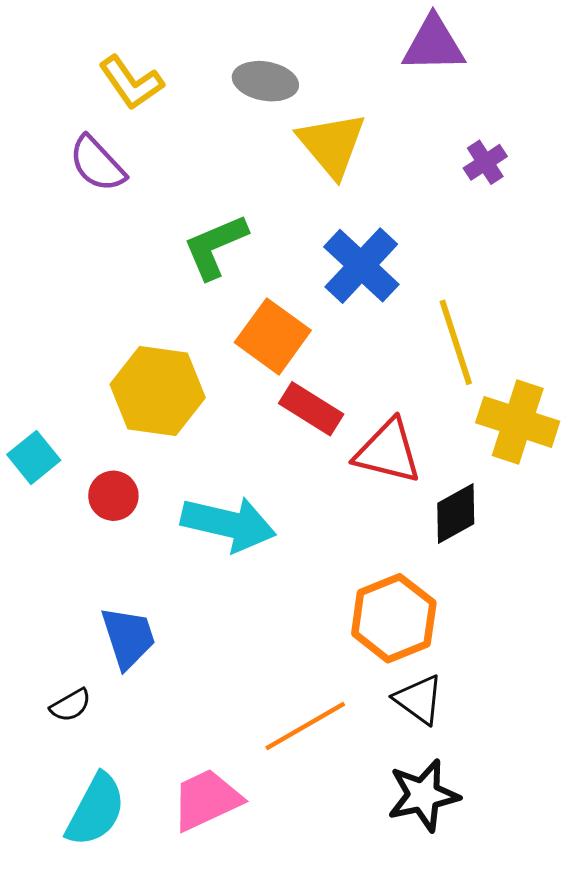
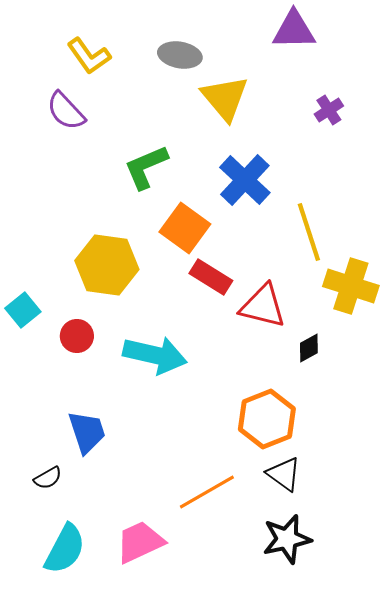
black diamond: (456, 513) -> (309, 348), size x0.7

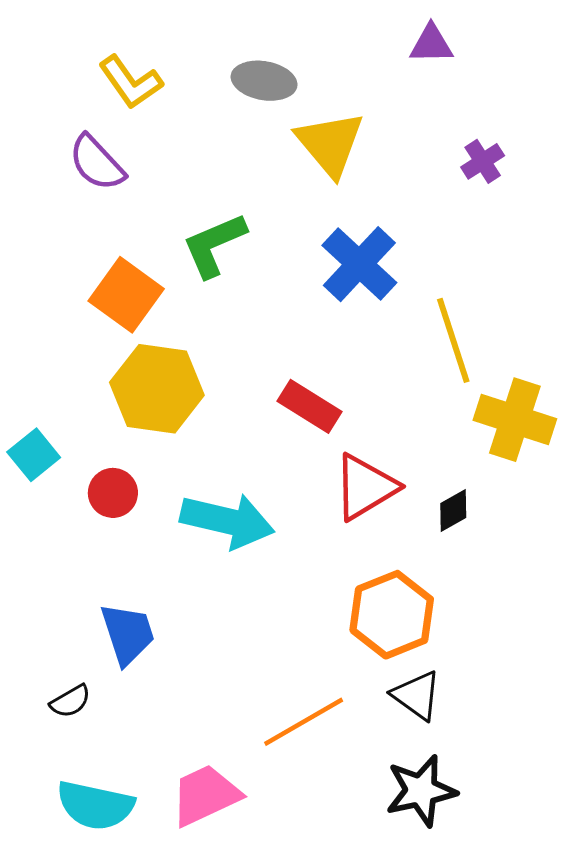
purple triangle: (294, 30) -> (431, 44), size x0.7
orange square: (185, 228) -> (126, 295), moved
red triangle: (263, 306) -> (365, 487), moved, turned -45
cyan semicircle: (65, 549) -> (95, 805), turned 74

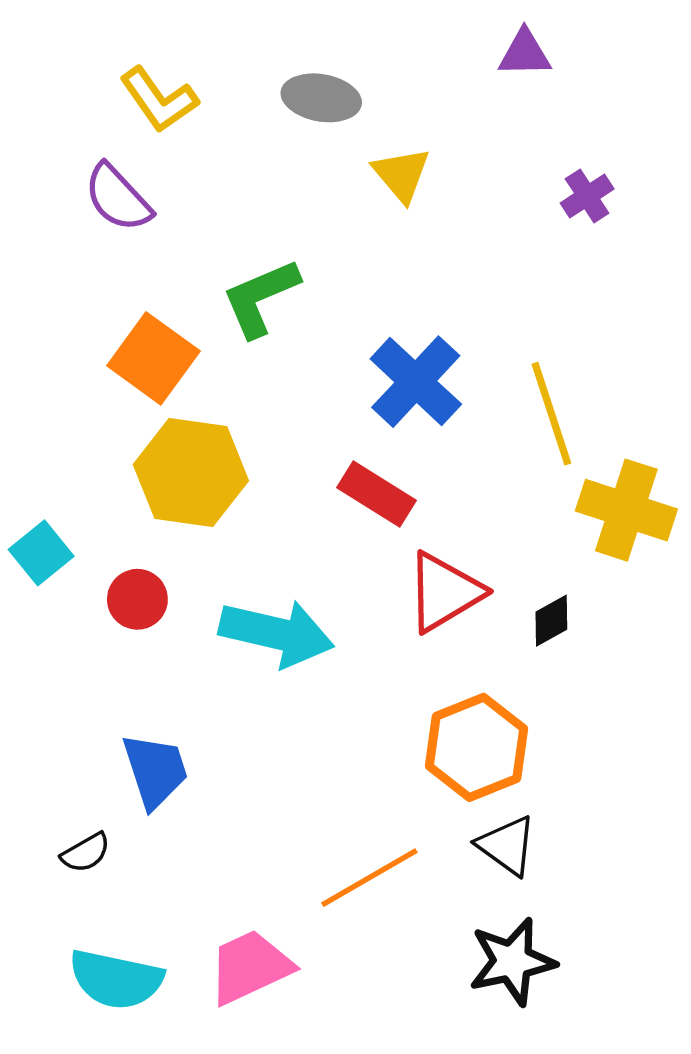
yellow triangle: (330, 144) -> (401, 175), size x0.7
blue cross: (359, 264) -> (416, 382), moved

